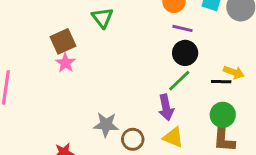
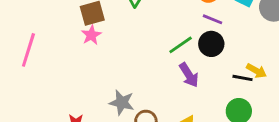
green line: (179, 81) -> (181, 45), moved
purple arrow: (166, 107) -> (189, 75), moved, turned -30

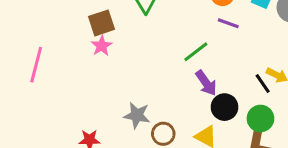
black circle: (211, 44) -> (225, 107), moved
black line: (242, 78) -> (263, 83), turned 48

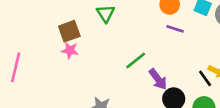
pink star: (102, 46) -> (70, 50), turned -30
green line: (196, 52) -> (136, 60), moved

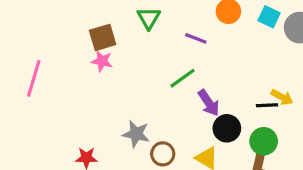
purple line: (175, 29) -> (196, 38), moved
black line: (205, 78) -> (267, 105), turned -60

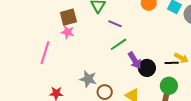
purple line: (196, 38) -> (115, 24), moved
pink line: (34, 78) -> (45, 53), moved
black circle: (227, 128) -> (147, 68), moved

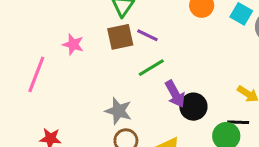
brown square: (68, 17) -> (120, 37), moved
black line: (172, 63) -> (238, 122), moved
gray star: (88, 79) -> (118, 111), moved

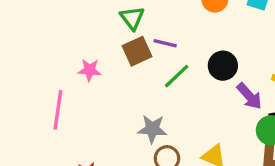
purple arrow: (175, 94) -> (249, 96), moved
black circle: (193, 107) -> (223, 66), moved

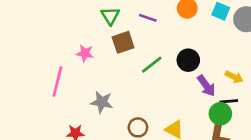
green triangle: (132, 18) -> (110, 16), moved
purple line: (165, 43) -> (148, 18), moved
gray star: (152, 129) -> (102, 102), moved

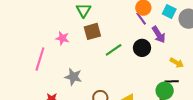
purple line: (148, 18) -> (141, 19), moved, turned 32
purple arrow: (206, 86) -> (159, 35), moved

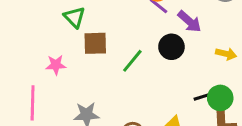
brown square: (92, 31) -> (95, 43), turned 30
black line: (172, 81) -> (204, 96), moved

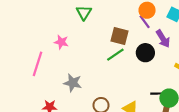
brown square: (95, 43) -> (120, 36), moved

